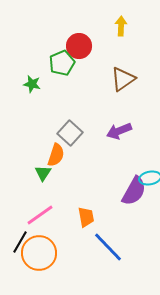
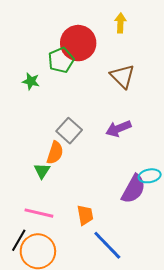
red circle: (79, 46) -> (78, 43), size x1.4
brown triangle: (123, 79) -> (122, 76), turned -40
pink line: (40, 215) -> (39, 213), turned 48

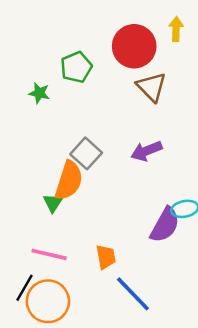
yellow arrow: (120, 23) -> (176, 29), moved
red circle: (78, 43) -> (134, 46), moved
orange semicircle: (55, 153) -> (69, 181), size x1.4

